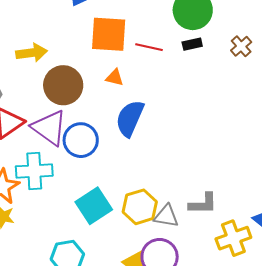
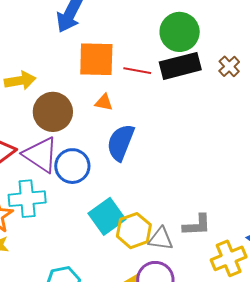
black rectangle: (192, 44) -> (180, 66), size x2.0
cyan square: (94, 206) -> (107, 216), moved

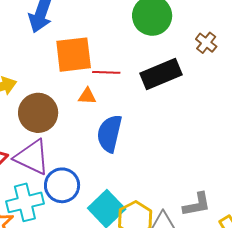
black rectangle: (180, 66) -> (161, 74), moved
red line: (137, 71) -> (106, 72), moved
blue circle: (72, 166) -> (62, 185), moved

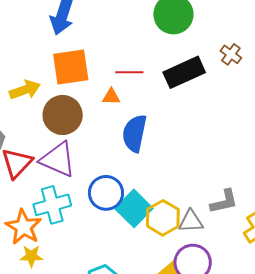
brown cross: (206, 43) -> (231, 54), moved
orange square: (74, 55) -> (71, 67), moved
blue circle: (62, 185) -> (106, 193), moved

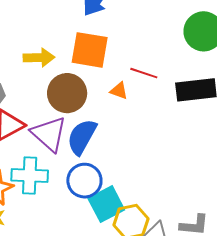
blue semicircle: (135, 133) -> (82, 137), moved

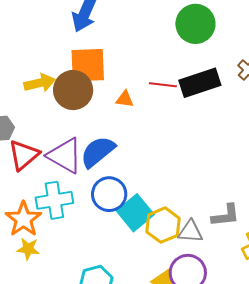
red line: (144, 73) -> (163, 85), moved
brown circle: (67, 93) -> (73, 90), moved
blue semicircle: (82, 137) -> (98, 152), turned 33

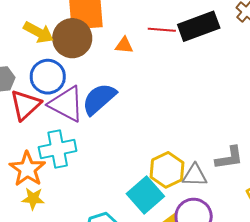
yellow arrow: (40, 83) -> (39, 32), turned 44
blue circle: (109, 194) -> (48, 77), moved
cyan square: (135, 213) -> (145, 195), moved

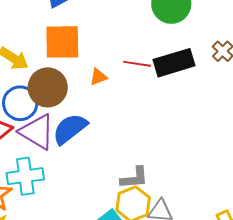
brown circle: (72, 38) -> (48, 87), moved
orange triangle: (124, 45) -> (98, 77), turned -30
gray L-shape: (229, 158) -> (134, 178), moved

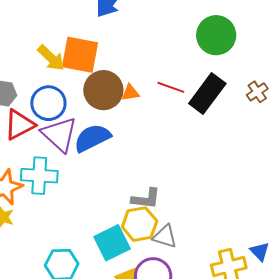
orange square: (62, 42) -> (80, 55), moved
black rectangle: (174, 63) -> (207, 94), turned -48
brown circle: (48, 87) -> (103, 90), moved

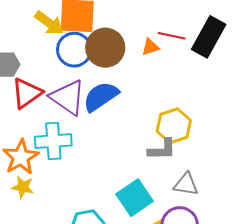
orange triangle: (130, 93) -> (150, 47), moved
blue circle: (48, 103) -> (74, 50), moved
yellow hexagon: (140, 224) -> (174, 126), moved

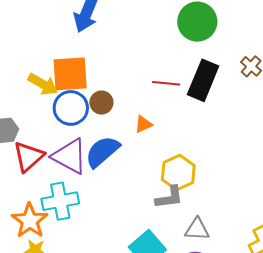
orange triangle: (150, 47) -> (143, 124), moved
brown circle: (105, 48) -> (101, 103), size x0.6

